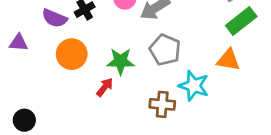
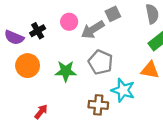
red arrow: (105, 87) -> (41, 112), moved

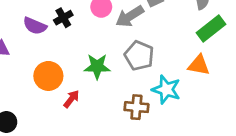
orange circle: (28, 66) -> (48, 76), moved
red arrow: (41, 112) -> (71, 99), moved

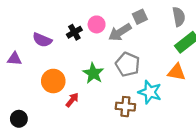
black cross: (63, 18) -> (74, 32), moved
green star: (97, 66) -> (93, 73), turned 30

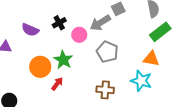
pink circle: (97, 24) -> (79, 35), moved
green star: (93, 73) -> (63, 60), moved
cyan star: (150, 92) -> (141, 81), moved

